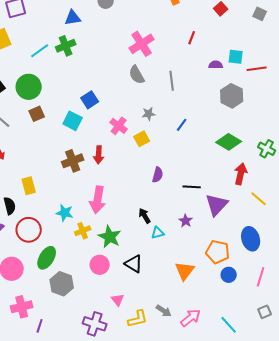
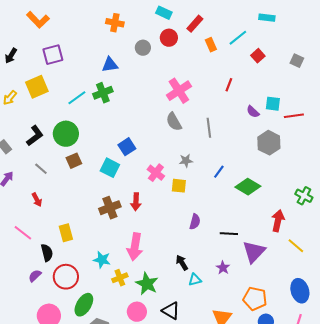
purple semicircle: (216, 65) -> (253, 112), turned -136
yellow square: (142, 139) -> (179, 186), turned 35
green diamond: (229, 142) -> (248, 187), moved
blue ellipse: (251, 239) -> (300, 291), moved

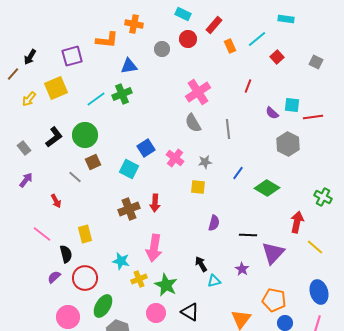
orange L-shape: (38, 20) -> (107, 40), moved, turned -40
gray line: (41, 169) -> (75, 177), moved
pink cross: (156, 173) -> (175, 158), moved

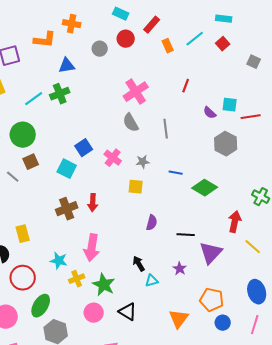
red square: (277, 57) -> (223, 44), moved
blue line: (238, 173) -> (176, 173), turned 64

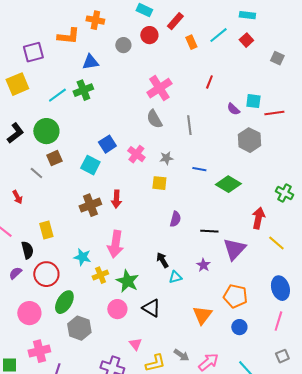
blue circle: (223, 323) -> (239, 327), moved

